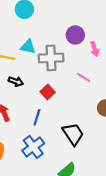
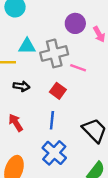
pink line: (83, 77) -> (78, 68), moved

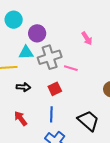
purple circle: (75, 23) -> (37, 33), moved
red square: (58, 91) -> (55, 89), turned 32

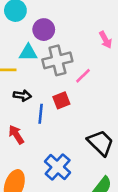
pink line: (71, 68) -> (83, 76), turned -64
blue line: (51, 114) -> (41, 114), moved

